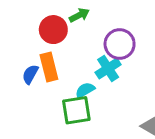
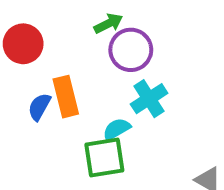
red circle: (53, 30) -> (23, 44), moved
purple circle: (120, 44) -> (131, 50), moved

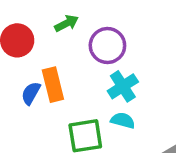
green arrow: (108, 23) -> (67, 23), moved
cyan semicircle: (117, 129) -> (123, 120), moved, turned 45

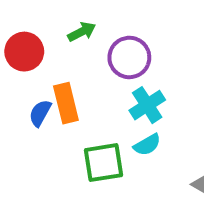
cyan semicircle: (123, 120) -> (147, 145), turned 135

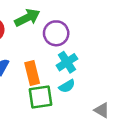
green arrow: (82, 32) -> (27, 18), size x1.5
orange rectangle: (66, 103) -> (32, 73), moved

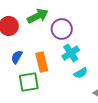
cyan semicircle: (67, 86) -> (81, 73), moved
green square: (40, 97) -> (29, 82), moved

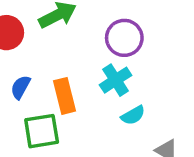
purple circle: (62, 29) -> (124, 38), moved

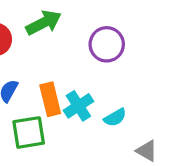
cyan cross: (116, 80) -> (78, 106), moved

